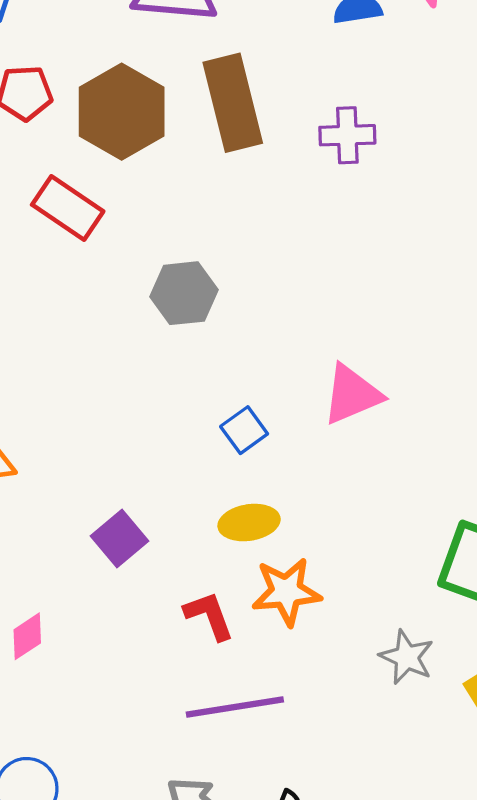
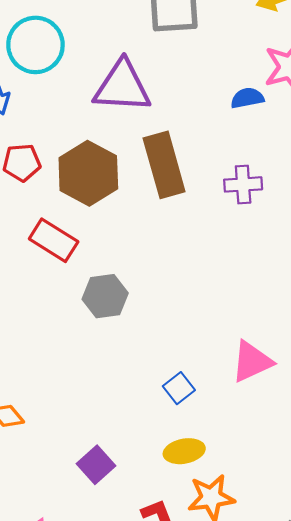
gray hexagon: (184, 293) -> (105, 296), moved

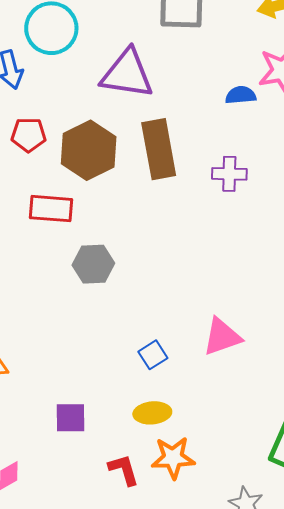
red rectangle: (54, 240) -> (51, 209), turned -33
purple square: (96, 465) -> (70, 418), turned 36

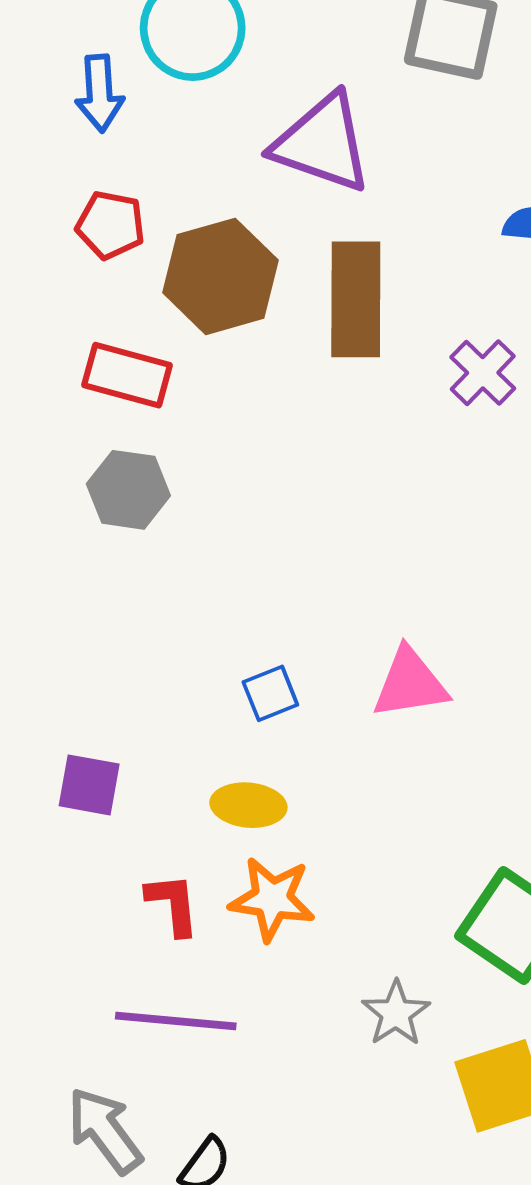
purple cross: (229, 174) -> (483, 373), turned 32
gray hexagon: (93, 264) -> (128, 490), moved

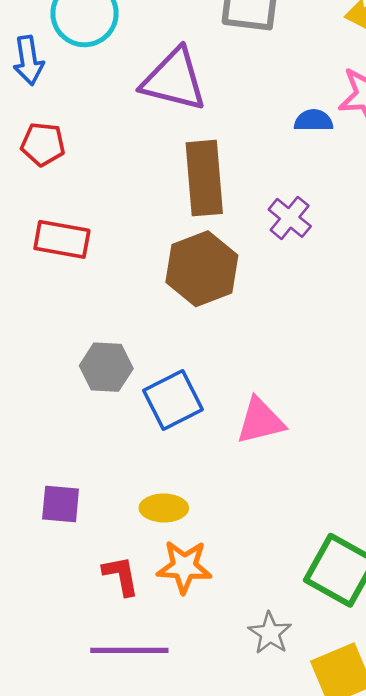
brown hexagon: (220, 276) -> (202, 269), moved
gray hexagon: (128, 490) -> (106, 367), moved
blue square: (270, 693) -> (173, 400), moved, size x1.6

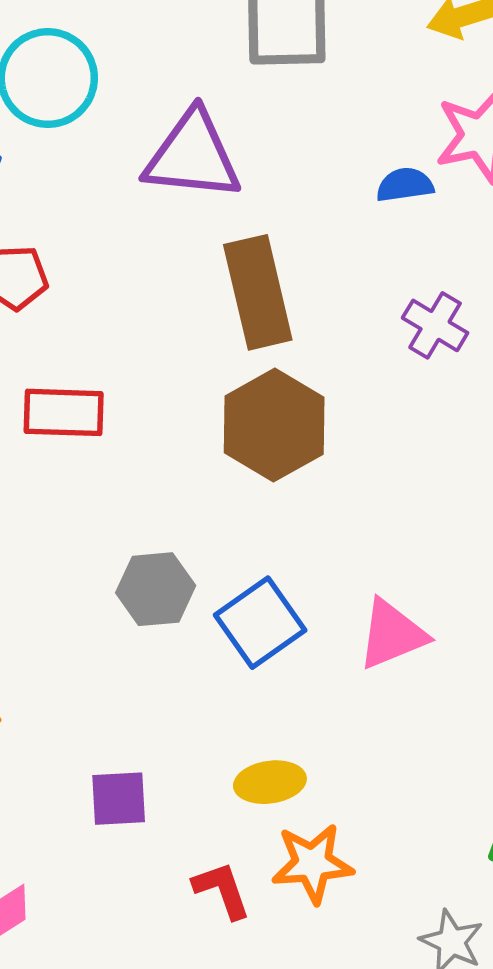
purple cross: (290, 218) -> (435, 325), moved

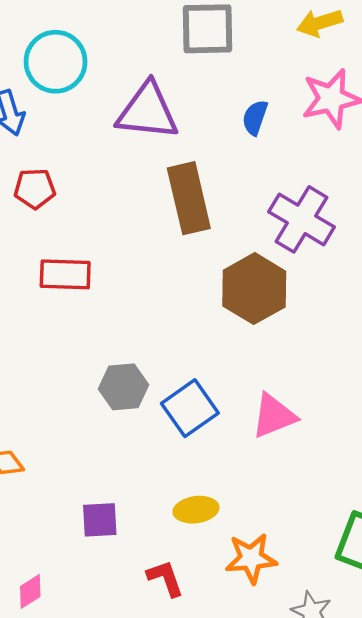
blue semicircle: (405, 185) -> (255, 118), moved, turned -63
purple cross: (435, 325) -> (301, 219), size x1.6
brown hexagon: (274, 425) -> (254, 289), moved
orange star: (312, 863) -> (251, 558), moved

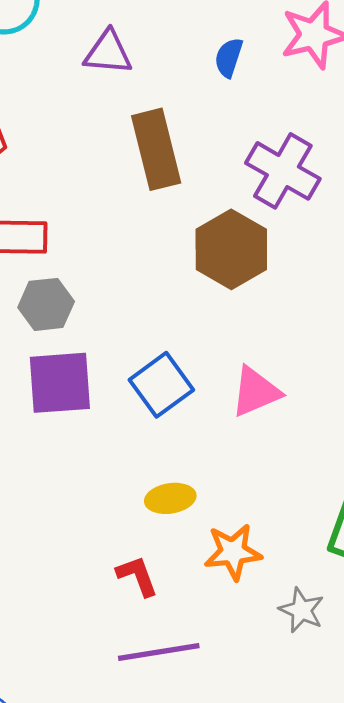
purple triangle: (147, 111) -> (108, 53), size x0.7
gray hexagon: (124, 387) -> (46, 304), moved
purple square: (100, 520) -> (60, 383), moved, size x1.6

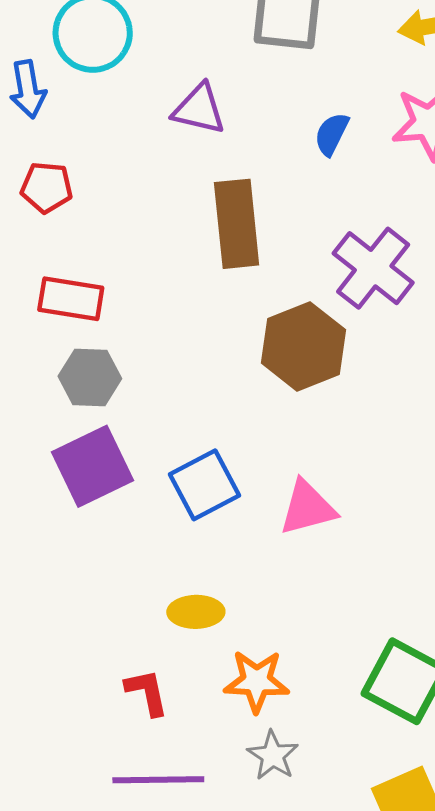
purple square: (60, 383) -> (92, 466), turned -30
gray star: (302, 610) -> (273, 755), moved

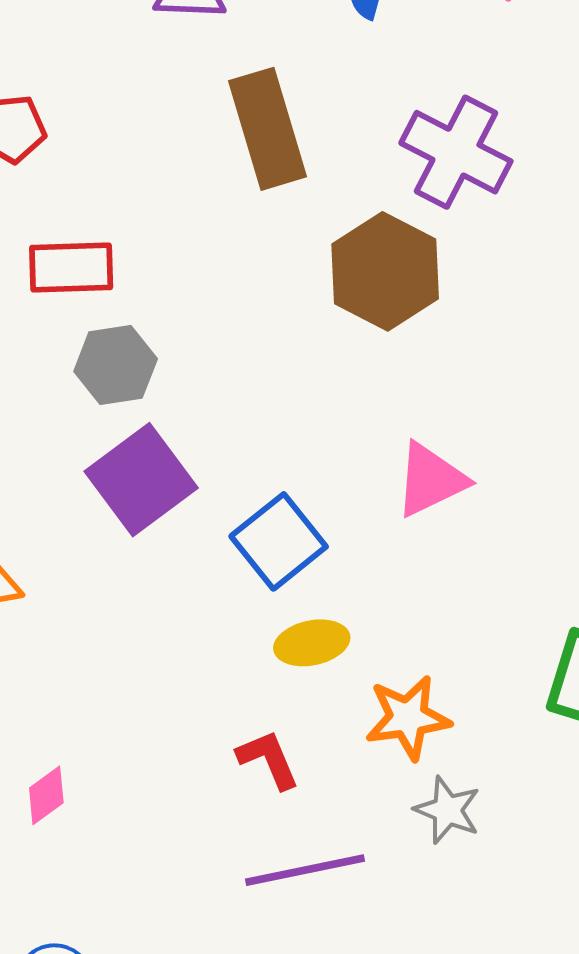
blue square: (204, 485) -> (279, 541), moved

